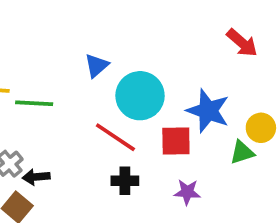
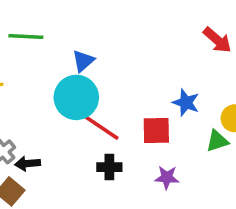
cyan circle: (140, 96) -> (76, 97), moved
green line: (34, 103) -> (26, 37), moved
blue star: (208, 111) -> (186, 103), size x0.7

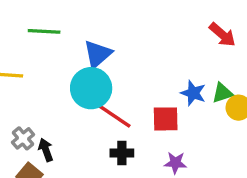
blue triangle: (83, 61) -> (98, 54), size x1.4
green triangle: (217, 141) -> (222, 93), moved
black arrow: (28, 164) -> (46, 150), turned 75

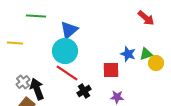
red line: (114, 116) -> (67, 73), moved
black arrow: (46, 150) -> (37, 89), size x1.5
black cross: (122, 153) -> (84, 91), turned -32

